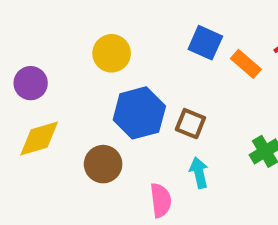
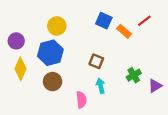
blue hexagon: (139, 113) -> (50, 53), moved
yellow diamond: (39, 139) -> (20, 69), turned -50

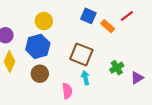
brown square: (96, 61) -> (81, 54), size x1.6

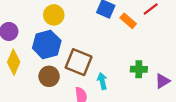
brown square: (81, 54) -> (79, 62), moved
green cross: (117, 68) -> (139, 69), turned 32

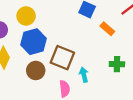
yellow circle: (54, 15) -> (26, 16), moved
orange rectangle: (128, 21) -> (107, 29), moved

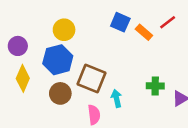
yellow circle: (26, 16) -> (64, 30), moved
orange rectangle: (107, 29) -> (144, 32), moved

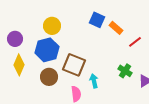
red line: (168, 22) -> (135, 42), moved
green cross: (155, 86) -> (125, 71), turned 32

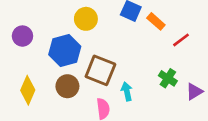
yellow circle: (52, 26) -> (86, 19), moved
yellow diamond: (19, 65) -> (28, 90), moved

